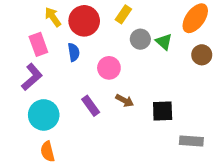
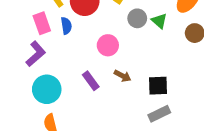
blue semicircle: (74, 52) -> (66, 26), moved
gray rectangle: (191, 141) -> (159, 114), moved, turned -30

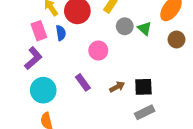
brown arrow: (123, 76) -> (117, 87), moved, turned -56

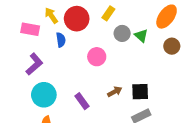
pink rectangle: (39, 31) -> (30, 29), moved, turned -60
purple rectangle: (83, 82) -> (82, 101), moved

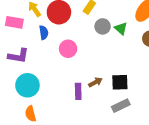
pink circle: (97, 57) -> (68, 49), moved
purple L-shape: (34, 64) -> (18, 56), turned 50
purple rectangle: (82, 101) -> (78, 91), moved, turned 35

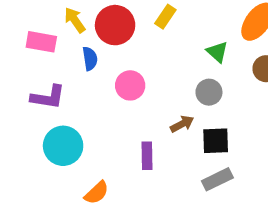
gray circle: (103, 26) -> (209, 92), moved
brown arrow: (95, 82) -> (182, 124), moved
orange semicircle: (31, 114) -> (97, 193), moved, turned -119

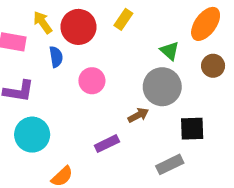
gray circle: (209, 92) -> (162, 87), size x1.6
black square: (216, 141) -> (192, 129), moved
purple rectangle: (147, 156) -> (107, 144), turned 65

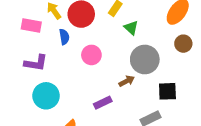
green triangle: (170, 51) -> (131, 28), moved

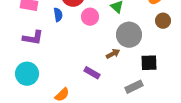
pink circle: (91, 55) -> (90, 17), moved
cyan circle: (46, 96) -> (27, 74), moved
purple rectangle: (103, 103) -> (92, 73), turned 56

